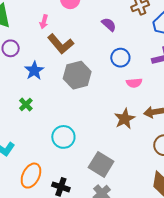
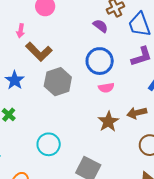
purple semicircle: (109, 25) -> (100, 26), moved
blue circle: (120, 58) -> (100, 61), size x1.4
pink semicircle: (134, 83) -> (106, 88), moved

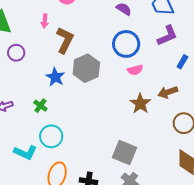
brown L-shape: (39, 52) -> (65, 40), turned -104
blue star: (15, 80) -> (55, 77), moved
cyan circle: (49, 144) -> (51, 136), moved

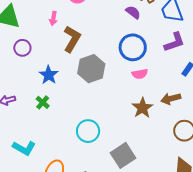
blue star: (55, 77) -> (49, 75), moved
cyan circle: (51, 136) -> (88, 131), moved
gray square: (125, 152) -> (123, 155), turned 30

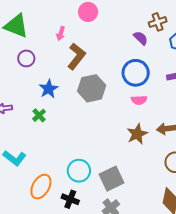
cyan circle: (88, 131) -> (79, 171), moved

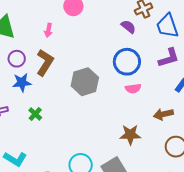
brown L-shape: (76, 56) -> (45, 62), moved
blue star: (49, 89) -> (22, 83), moved, turned 30
brown star: (137, 134) -> (130, 135), moved, turned 30

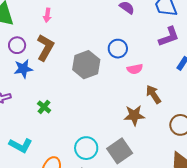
blue circle: (127, 62) -> (118, 49), moved, size x0.7
green cross: (35, 114) -> (44, 107), moved
brown arrow: (163, 114) -> (153, 94), moved, turned 72

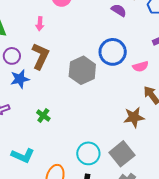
blue circle: (118, 49) -> (113, 52), size x1.4
pink semicircle: (135, 69) -> (140, 66), moved

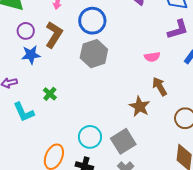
blue circle: (113, 52) -> (92, 21), moved
brown star: (134, 117) -> (140, 106), turned 30
cyan L-shape: (23, 156) -> (24, 112), moved, turned 35

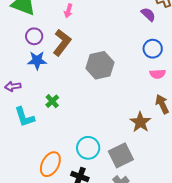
blue circle: (92, 21) -> (153, 49), moved, size x0.7

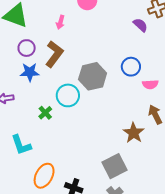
blue circle: (153, 49) -> (131, 67), moved
cyan L-shape: (24, 117) -> (21, 145), moved
cyan circle: (88, 148) -> (68, 95), moved

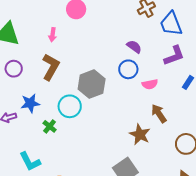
purple semicircle: (140, 25) -> (134, 47), moved
purple circle: (27, 48) -> (14, 69), moved
blue star: (30, 72) -> (30, 103), moved

